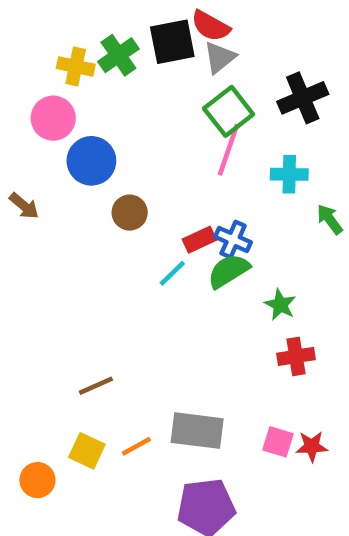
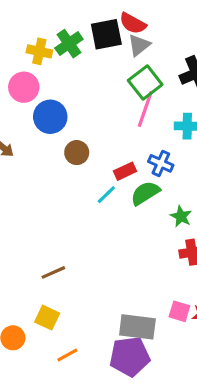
blue cross: (233, 240) -> (161, 163), moved
gray rectangle: (197, 431) -> (137, 327), moved
orange line: (136, 446) -> (67, 355), moved

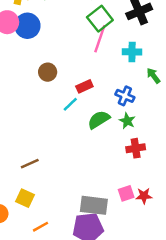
blue circle: (50, 117) -> (27, 26), moved
blue cross: (161, 163) -> (125, 96), moved
green semicircle: (145, 193) -> (99, 120), moved
pink square: (179, 311) -> (126, 193), turned -35

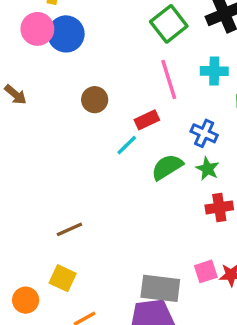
pink line: (100, 39) -> (169, 79), moved, turned -36

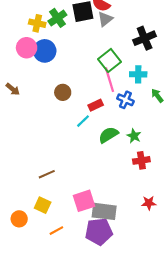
green square: (169, 24) -> (109, 60), moved
blue cross: (204, 133) -> (125, 100), moved
pink square: (206, 271) -> (84, 201), moved, size x1.5

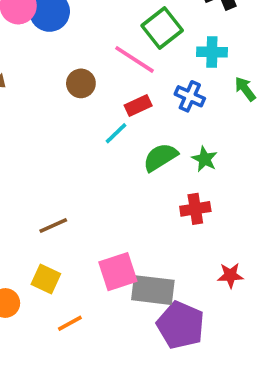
pink line: (109, 80) -> (134, 59), moved, turned -40
red cross: (141, 160) -> (195, 209), moved
purple pentagon: (99, 232) -> (181, 325), moved, turned 30

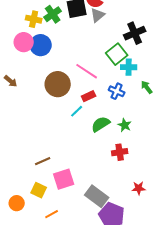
green square: (162, 28) -> (117, 54), moved
brown circle: (81, 83) -> (58, 84), size x1.6
pink square: (118, 272) -> (64, 179), moved
gray rectangle: (153, 290) -> (97, 196), turned 30

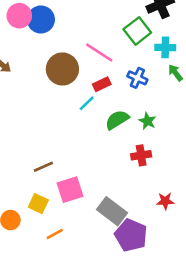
cyan cross: (129, 67) -> (165, 47), moved

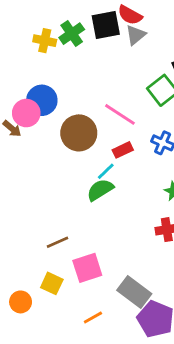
pink circle: (19, 16) -> (26, 113), moved
blue circle: (41, 19) -> (42, 100), moved
green semicircle: (117, 120) -> (100, 190), moved
orange line: (55, 234) -> (93, 318), moved

